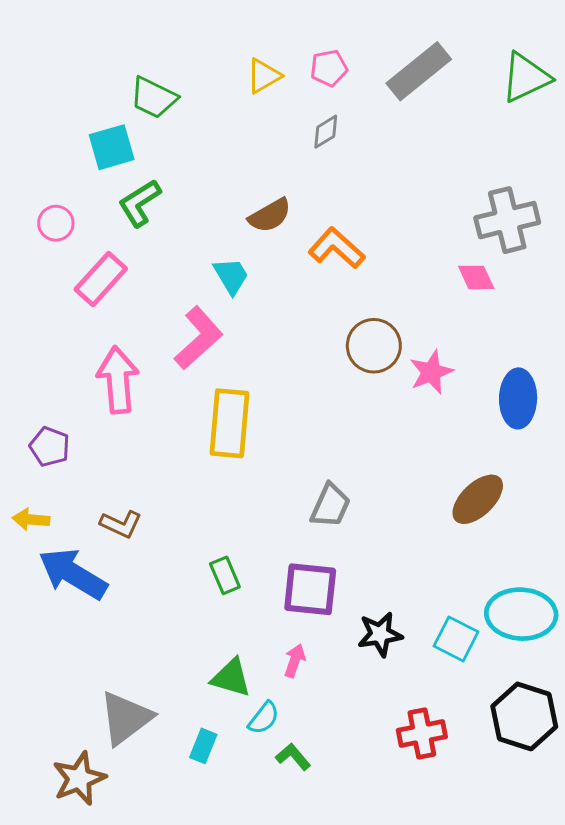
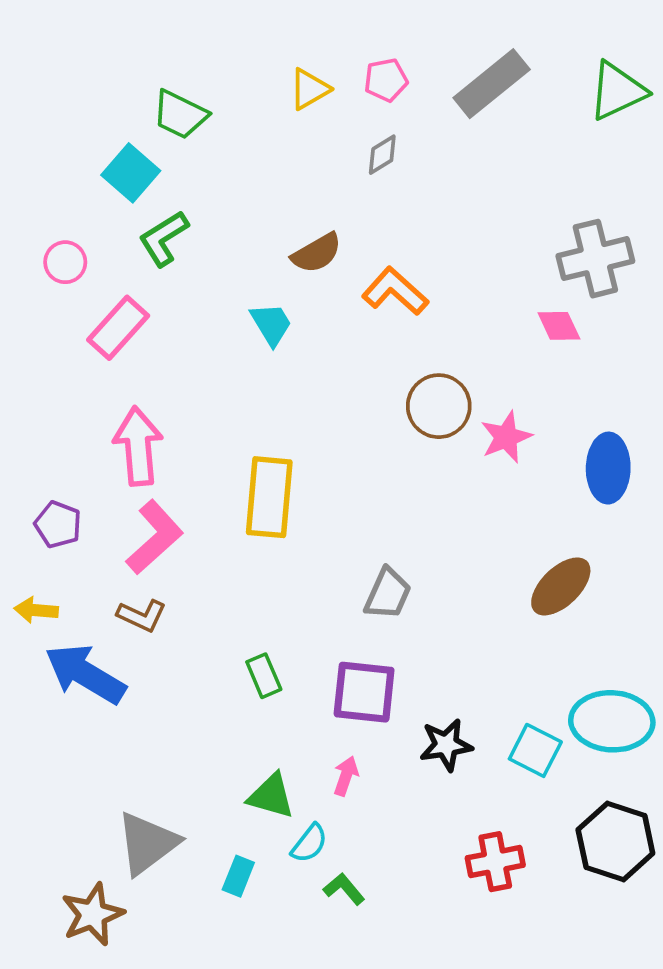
cyan square: (112, 147) -> (131, 173), turned -33
pink L-shape: (199, 338) -> (155, 537), moved

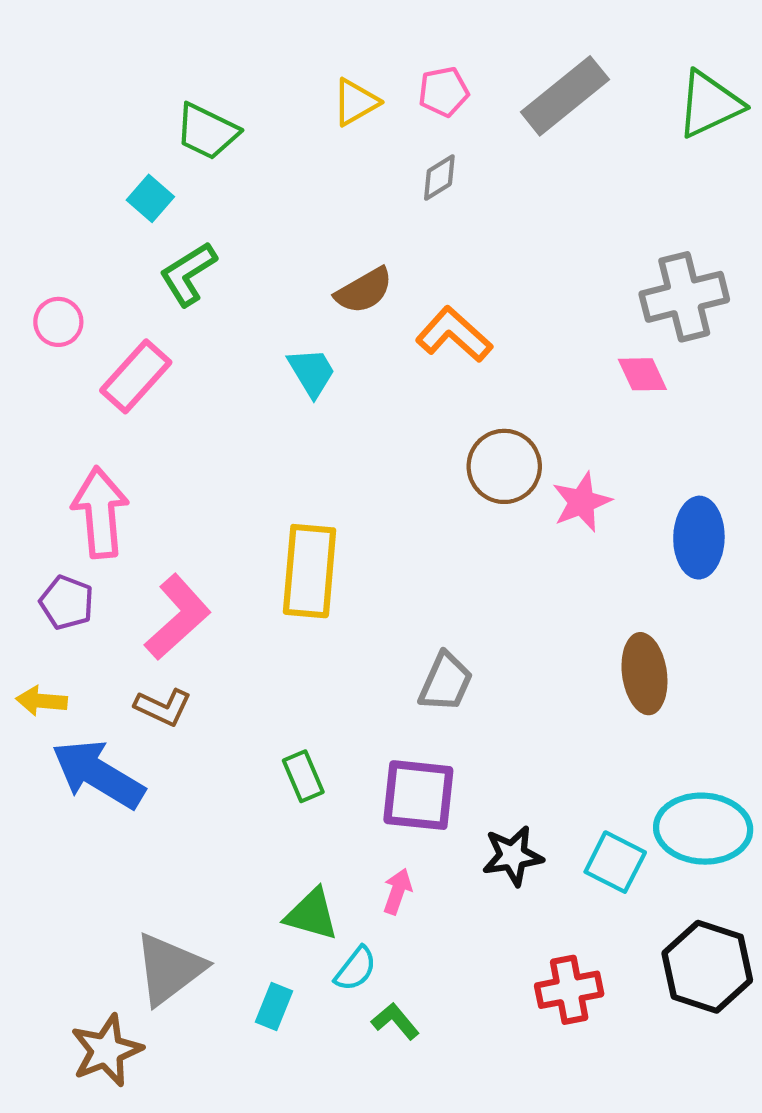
cyan square: (131, 173) -> (150, 198), size x0.7
pink circle: (65, 262) -> (58, 322), moved
pink arrow: (138, 446) -> (100, 512), moved
brown ellipse: (561, 586) -> (644, 674), turned -54

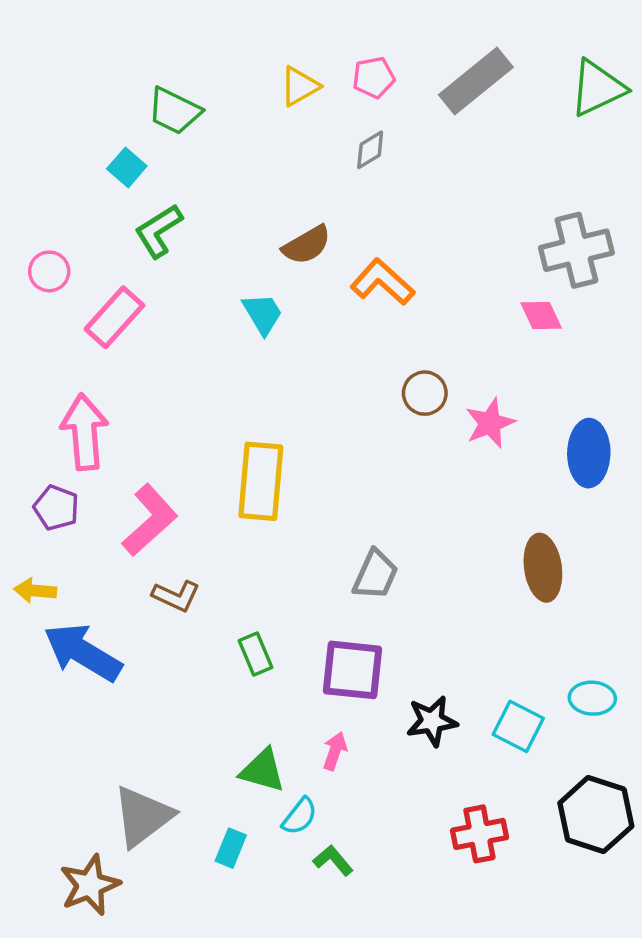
brown circle: (504, 466) -> (425, 393), size x0.7
brown L-shape: (163, 707) -> (176, 596), moved
cyan ellipse: (703, 829) -> (592, 698), size x0.6

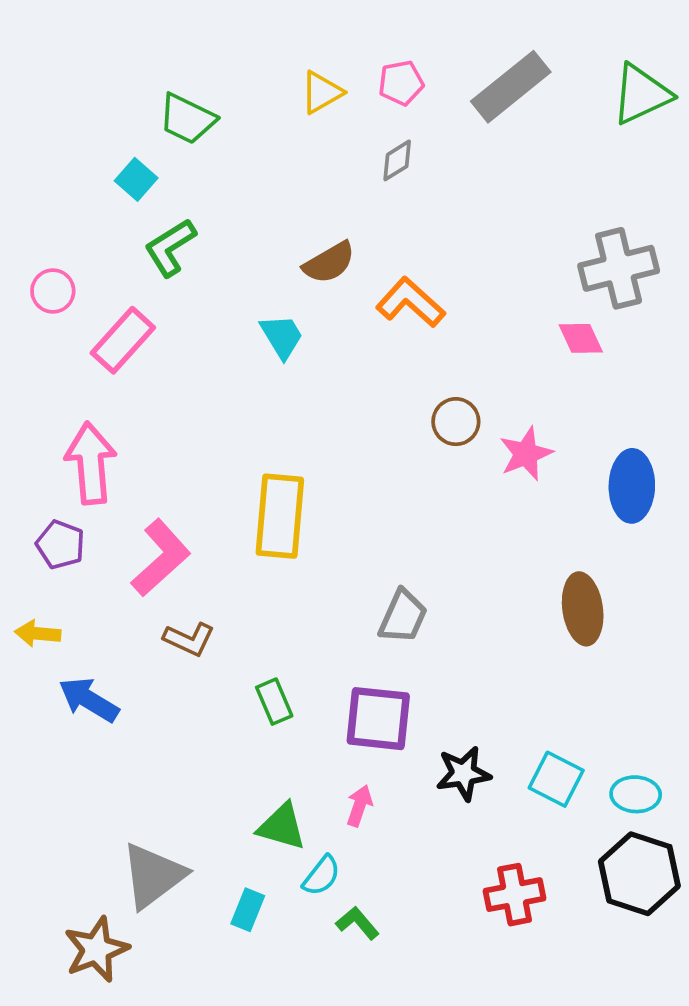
blue arrow: (83, 652) -> (89, 700), size x0.7
cyan ellipse: (592, 698) -> (636, 794), moved

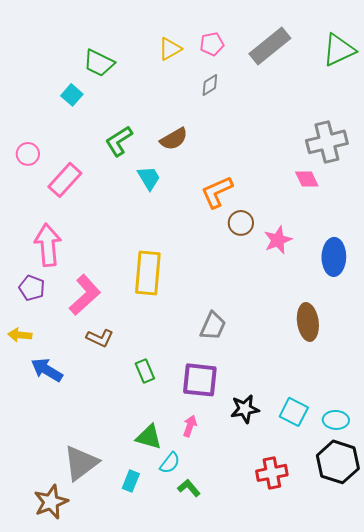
green L-shape: (170, 247) -> (119, 141), moved
orange L-shape: (410, 302) -> (217, 192), moved, turned -66

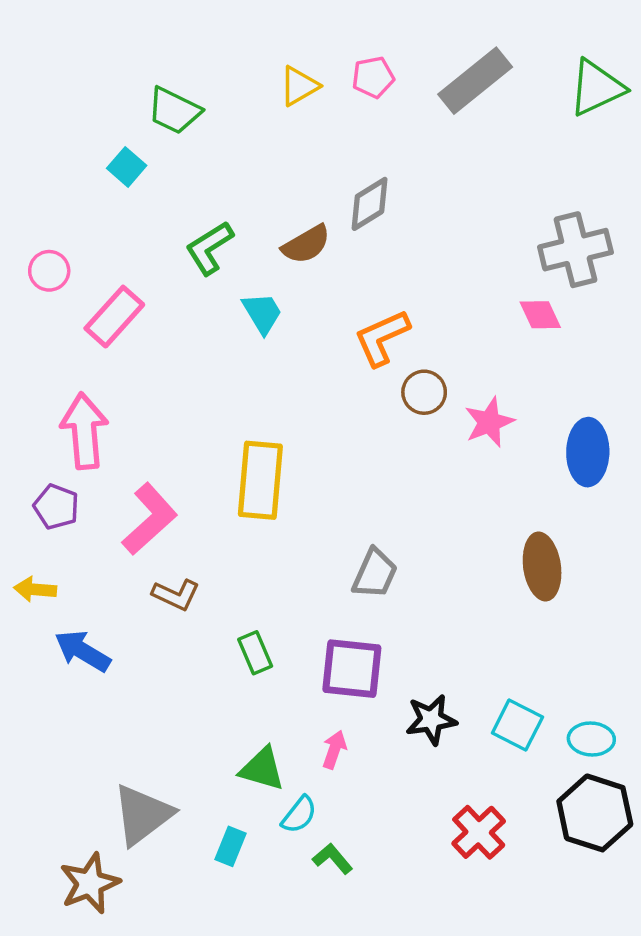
gray diamond: (210, 85) -> (370, 204), moved, size x1.4
red cross: (272, 473) -> (479, 832), turned -32

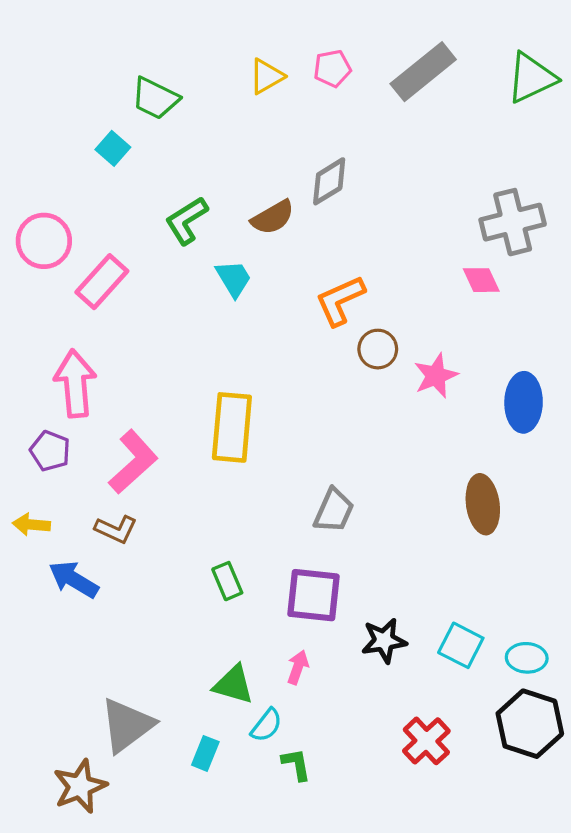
pink circle: (49, 271) -> (44, 241), size x1.5
brown L-shape: (176, 595) -> (116, 529), moved
green L-shape: (333, 859) -> (296, 764), turned 30

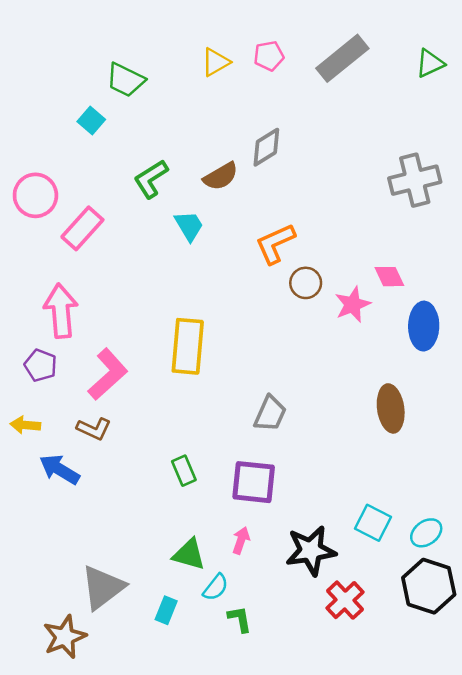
green triangle: (531, 78) -> (430, 63), size x0.7
pink diamond: (481, 280) -> (389, 277), moved
black star: (384, 641) -> (311, 551), moved, size x1.4
cyan ellipse: (527, 658) -> (426, 533), turned -40

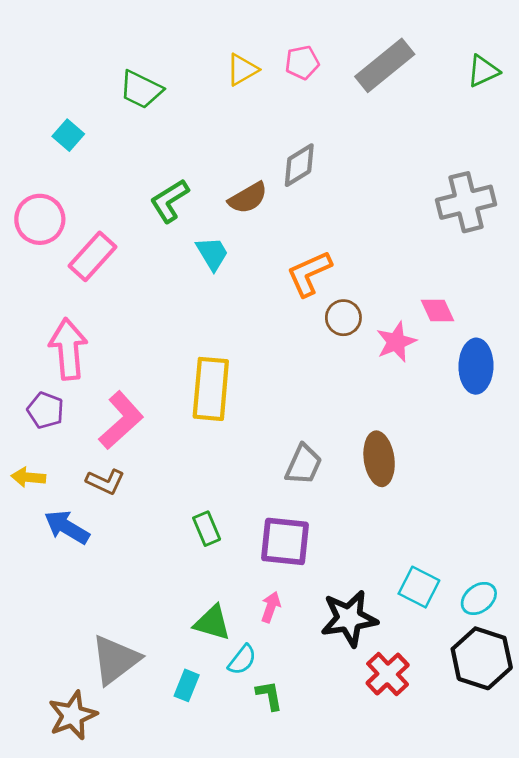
cyan square: (91, 121) -> (68, 135), moved
brown ellipse: (391, 408) -> (379, 459), moved

